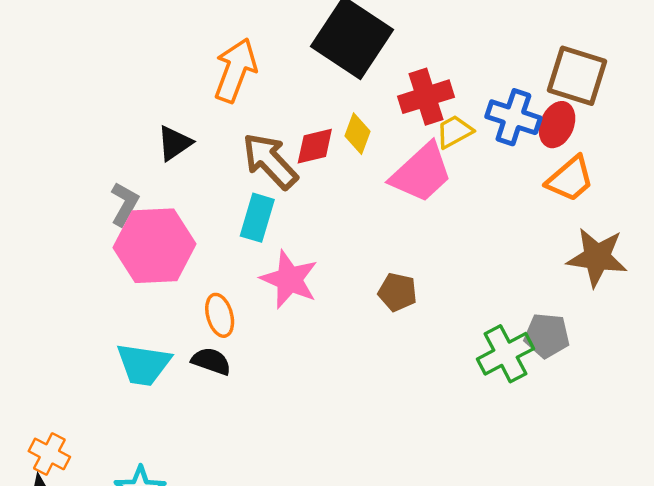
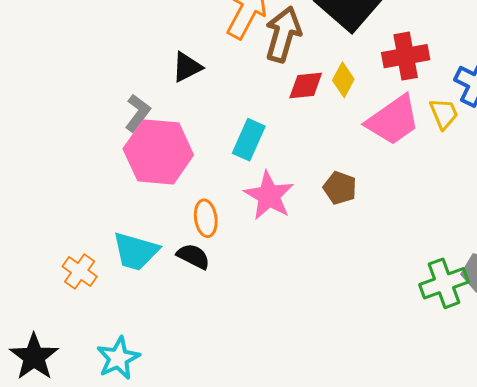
yellow trapezoid: (454, 132) -> (444, 114), moved, turned 88
brown arrow: (270, 161) -> (283, 34), moved, turned 52
brown pentagon: (397, 292) -> (340, 188), moved
orange cross: (49, 454) -> (80, 271), moved

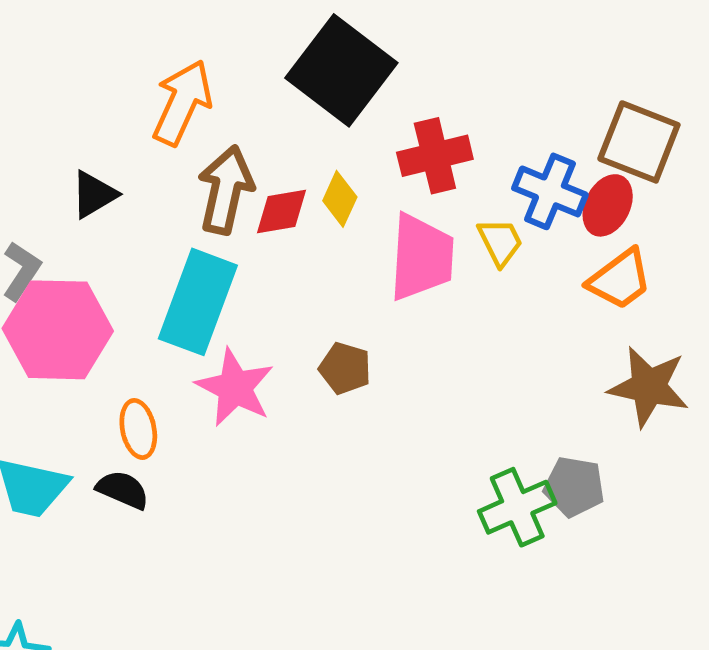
brown arrow: (283, 34) -> (226, 190), moved
pink trapezoid: (393, 120) -> (421, 257), turned -48
cyan rectangle: (249, 140) -> (198, 302), size x1.6

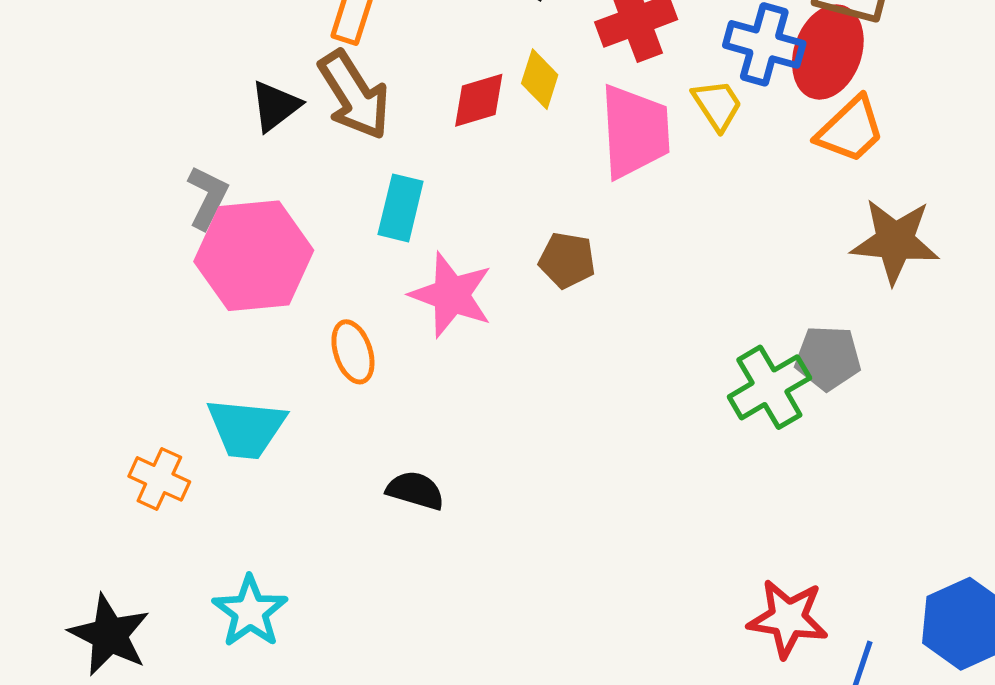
brown arrow: (226, 190) -> (354, 95), moved, turned 142
red ellipse: (608, 205) -> (828, 52), size x1.4
cyan rectangle: (198, 302) -> (401, 208), size x0.6
black semicircle: (123, 490) -> (415, 490), moved

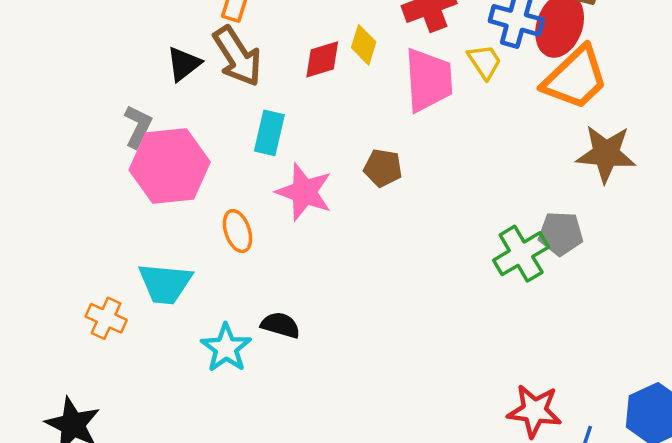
orange trapezoid: (850, 130) -> (575, 78), size x1.4
cyan star: (250, 611) -> (226, 348), moved

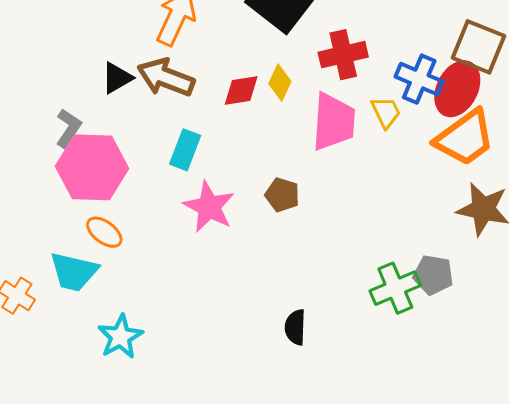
brown arrow: (237, 56) -> (166, 77), turned 136
orange ellipse: (237, 231) -> (104, 232), moved, turned -42
black semicircle: (280, 325) -> (295, 327), moved, turned -112

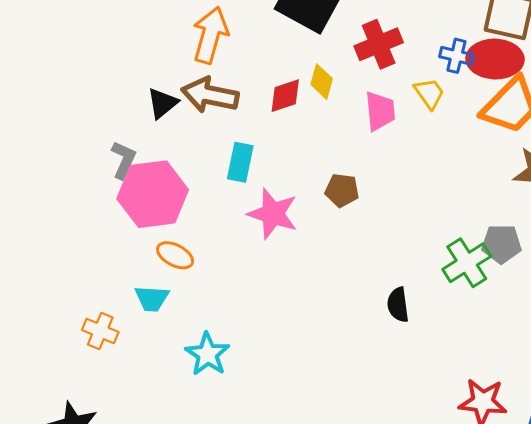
blue cross: (419, 79) -> (456, 56), size x0.7
red ellipse: (457, 89) -> (495, 59), turned 74
pink trapezoid: (334, 122) -> (380, 111), size x0.7
cyan trapezoid: (74, 272) -> (152, 299), size x0.7
black semicircle: (295, 327) -> (398, 305), moved

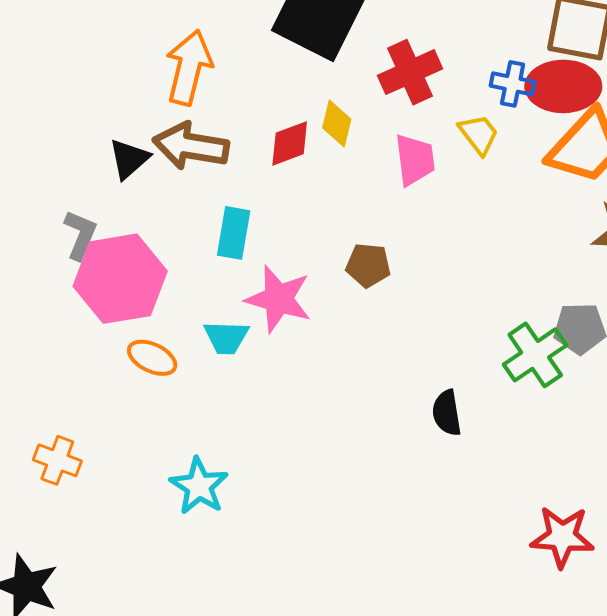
cyan trapezoid: (152, 299) -> (226, 337), moved

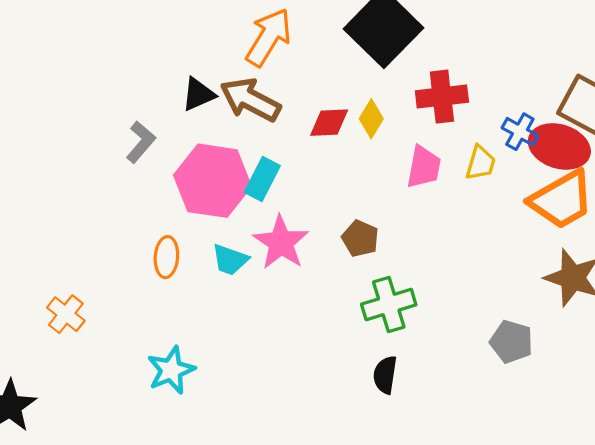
yellow trapezoid: (479, 134) -> (480, 163), turned 36
pink hexagon: (120, 279) -> (213, 181), moved
green cross: (535, 355) -> (389, 305), moved
orange ellipse: (152, 358) -> (166, 257), turned 51

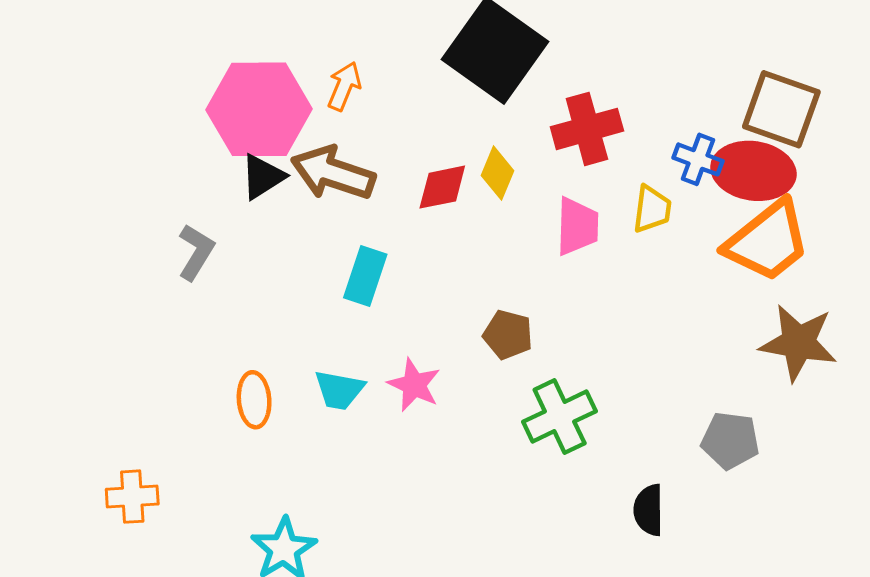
orange arrow: (269, 37) -> (344, 86), size x0.6
pink hexagon: (213, 181) -> (259, 109), moved
pink star: (281, 243) -> (414, 385), moved, size x0.7
orange cross: (66, 314) -> (132, 497), turned -33
black semicircle: (385, 375) -> (649, 510), moved

